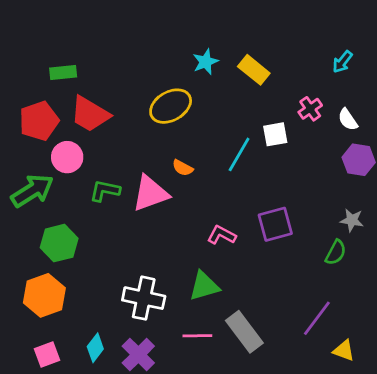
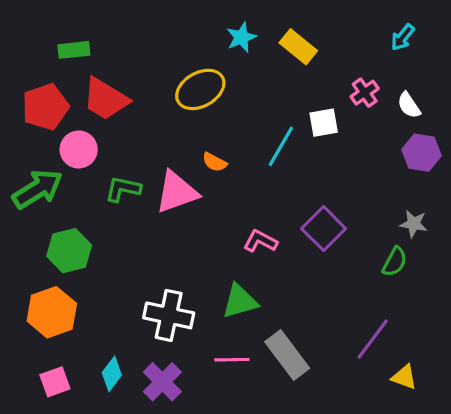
purple square: (275, 224) -> (324, 229), turned -30

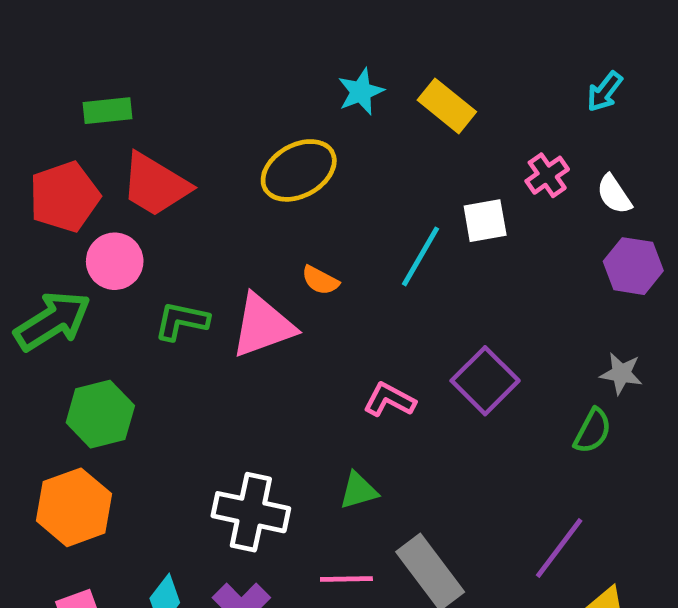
green triangle: (240, 301) -> (358, 491), size x0.7

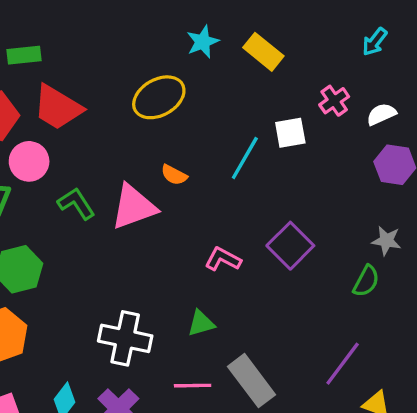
white semicircle: (614, 194) -> (381, 114), turned 100
green L-shape: (182, 321) -> (76, 204), turned 45

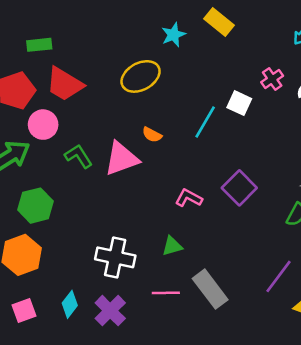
yellow rectangle: (263, 52) -> (219, 22), moved
white square: (290, 133) -> (239, 103), turned 35

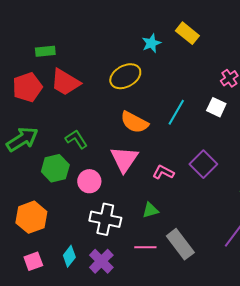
white square: (239, 103) -> (216, 107), moved
pink circle: (43, 125) -> (89, 181), moved
orange semicircle: (152, 135) -> (134, 122), size x1.8
pink triangle: (122, 159) -> (124, 159), moved, turned -36
green hexagon: (35, 206) -> (55, 168), moved

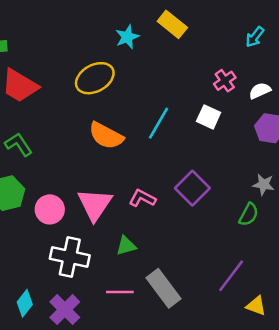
green L-shape: (76, 139) -> (18, 144), moved
pink triangle: (124, 159) -> (95, 204), moved

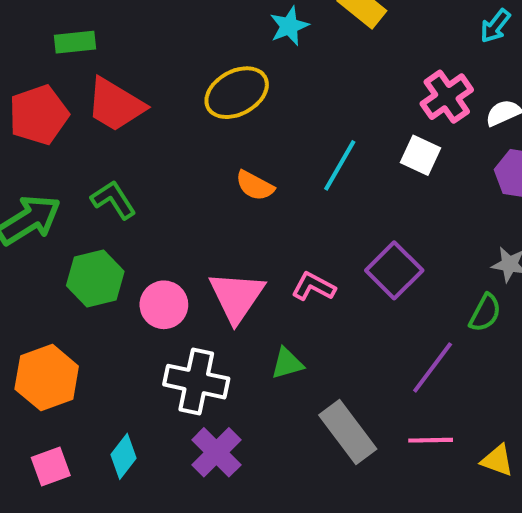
pink cross: (225, 81) -> (447, 97), size x1.4
orange semicircle: (106, 136) -> (255, 186), size x0.7
purple line: (231, 276) -> (433, 367), moved
pink line: (120, 292) -> (431, 440), moved
purple cross: (65, 310) -> (216, 452), moved

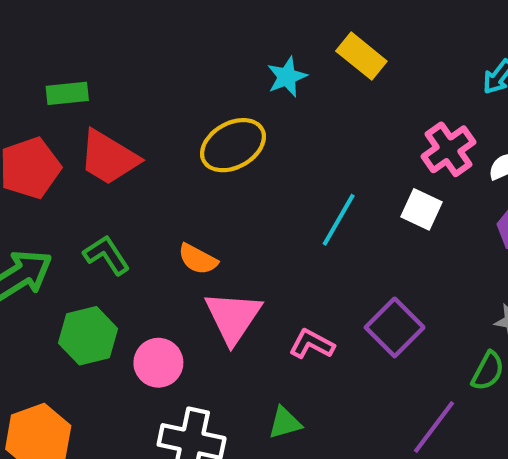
orange semicircle: (255, 186) -> (198, 259), moved
pink triangle: (237, 297) -> (233, 317), moved

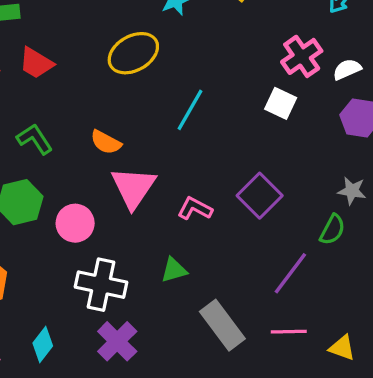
red trapezoid: (109, 158) -> (36, 63), size x0.7
cyan line: (339, 220) -> (190, 110), moved

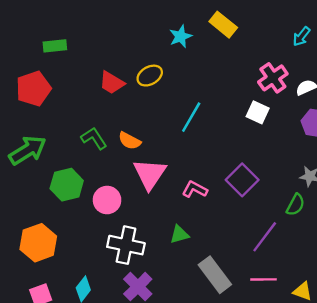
yellow ellipse: (133, 53) -> (150, 76), size x0.7
red trapezoid: (36, 63) -> (112, 83), moved
green L-shape: (35, 139) -> (94, 138), moved

